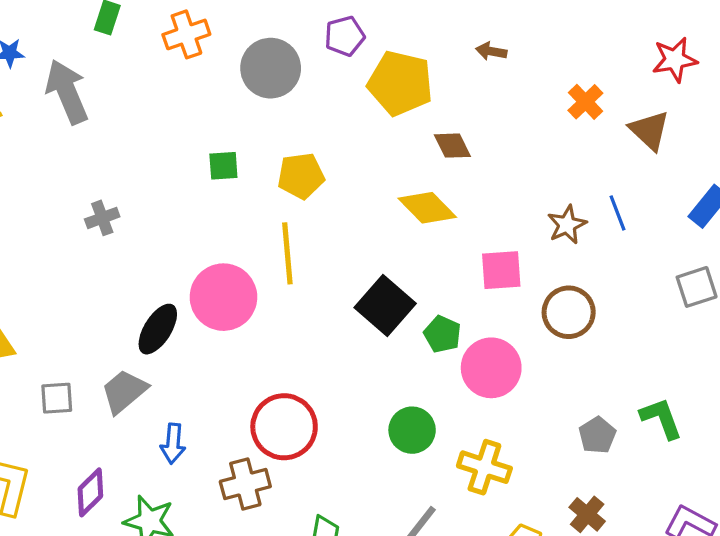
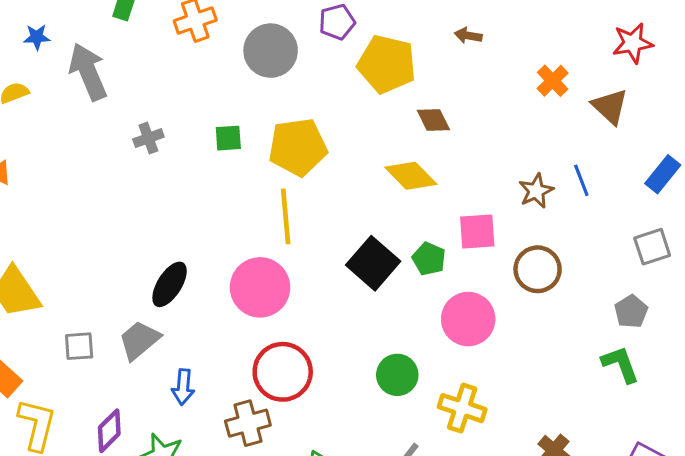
yellow pentagon: (301, 176) -> (298, 147), size x1.4
gray cross: (102, 218) -> (148, 138), moved
pink circle: (223, 297) -> (260, 287), moved
green pentagon: (442, 334) -> (429, 259), moved
gray pentagon: (597, 435) -> (631, 312), moved

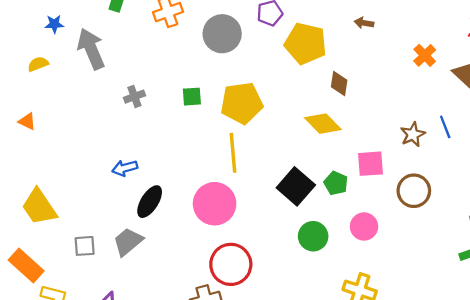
brown diamond: (433, 120) -> (339, 84), turned 35
pink circle: (468, 319) -> (364, 226), size x0.7
green circle: (397, 375) -> (313, 236), moved
blue arrow: (183, 387) -> (125, 168), moved, turned 70

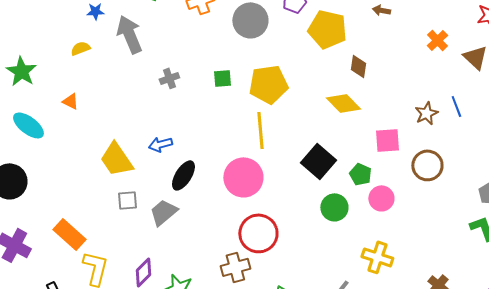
green pentagon: (336, 183) -> (360, 174), moved
yellow trapezoid: (39, 207) -> (116, 159), moved
gray square: (85, 246) -> (127, 200), moved

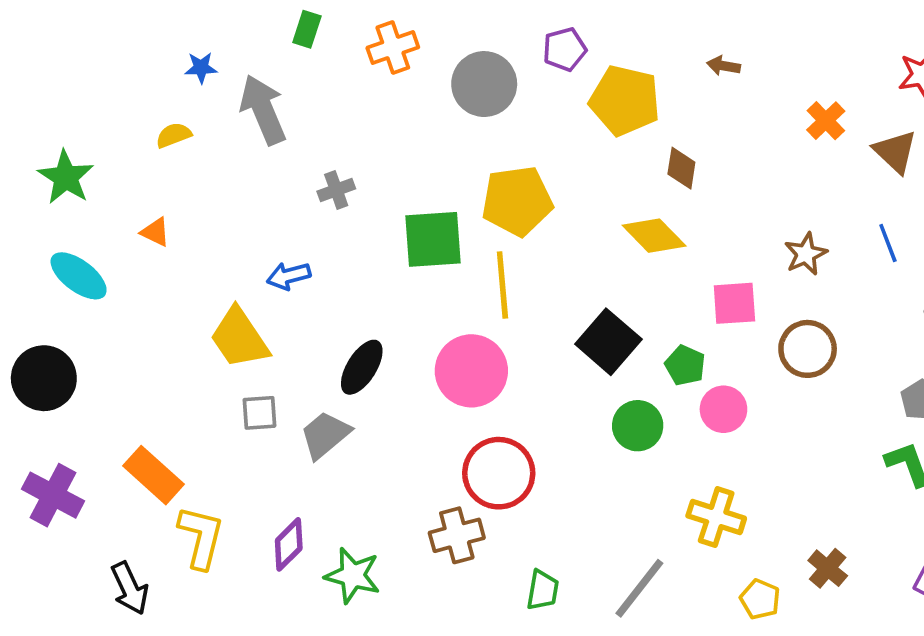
green square: (222, 78) -> (433, 239), moved, size x1.8
blue line: (456, 106) -> (888, 243), moved
blue arrow: (160, 144) -> (289, 276), moved

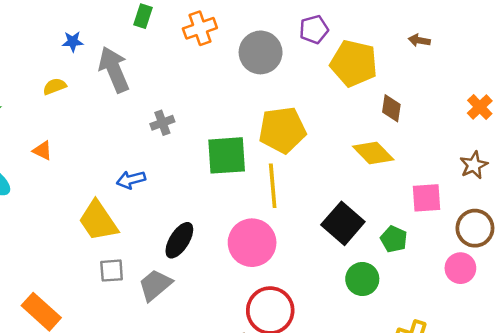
orange cross: (826, 121) -> (480, 107), moved
pink circle: (723, 409) -> (460, 268), moved

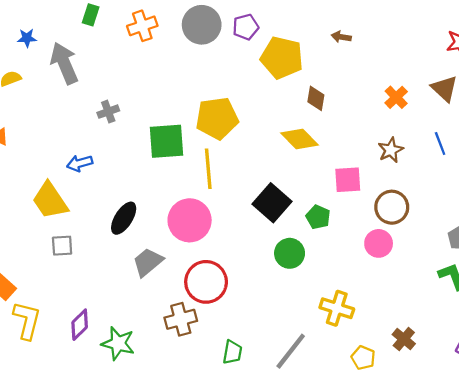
gray circle: (261, 52) -> (202, 25), moved
gray trapezoid: (155, 285) -> (148, 262), moved

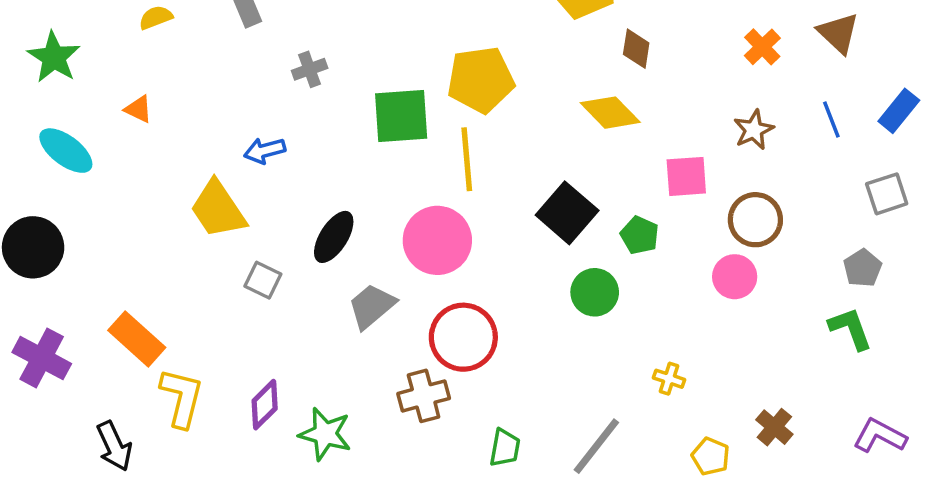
gray square: (62, 246) -> (263, 280), moved, turned 30
yellow cross: (337, 308) -> (669, 379), size x0.6

